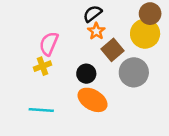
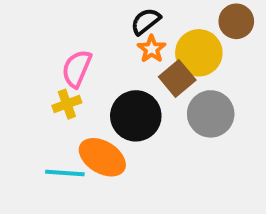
yellow circle: (145, 34) -> (199, 53), moved
black circle: (86, 74) -> (136, 116), size x1.6
orange ellipse: (93, 100) -> (102, 157), moved

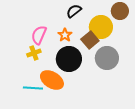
orange star: (152, 49) -> (65, 35), moved

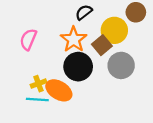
pink semicircle: (39, 35) -> (28, 39), moved
orange star: (65, 35) -> (74, 39), size x1.6
yellow cross: (34, 53) -> (38, 84), moved

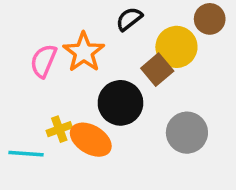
orange star: (74, 39) -> (84, 52), moved
gray circle: (121, 65) -> (187, 133), moved
cyan line: (37, 99) -> (26, 154), moved

